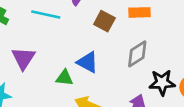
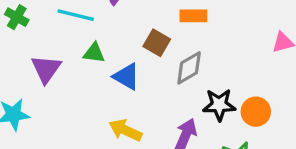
brown square: (104, 21) -> (157, 43), moved
green triangle: (64, 78) -> (94, 53), moved

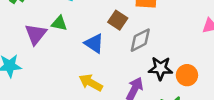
green triangle: (94, 53) -> (59, 23), moved

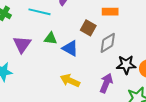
green triangle: (59, 23) -> (51, 38), moved

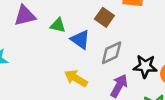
gray diamond: (108, 43) -> (112, 53), moved
purple triangle: (22, 44) -> (25, 16), moved, turned 36

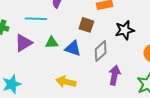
black star: (145, 66) -> (125, 30), moved
yellow arrow: (76, 78) -> (66, 82), moved

